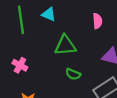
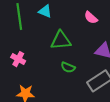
pink semicircle: (97, 21) -> (91, 18), turned 136

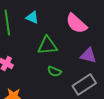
pink semicircle: (91, 18) -> (76, 23), size x1.6

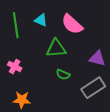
pink semicircle: (76, 23) -> (72, 24), moved

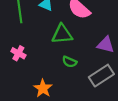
orange star: (22, 100) -> (43, 88), moved, turned 30

